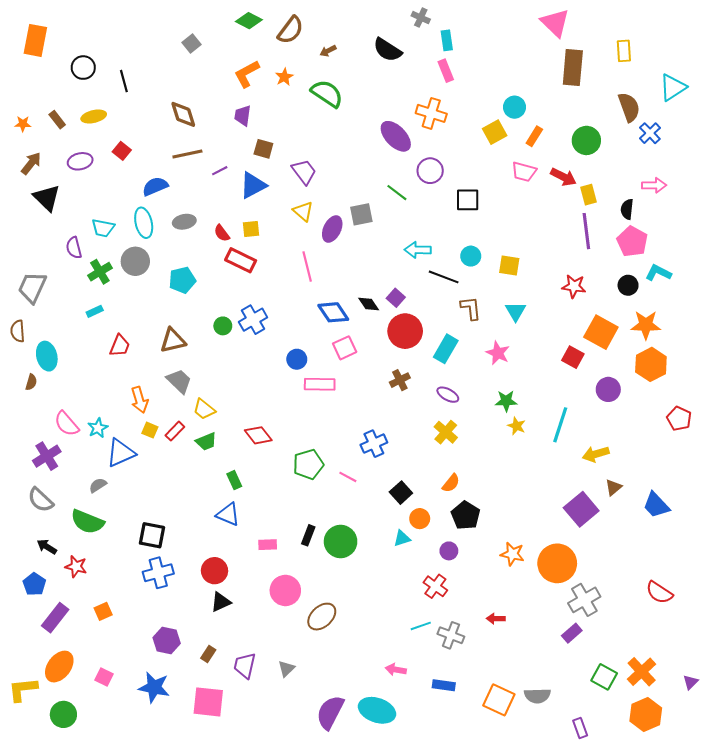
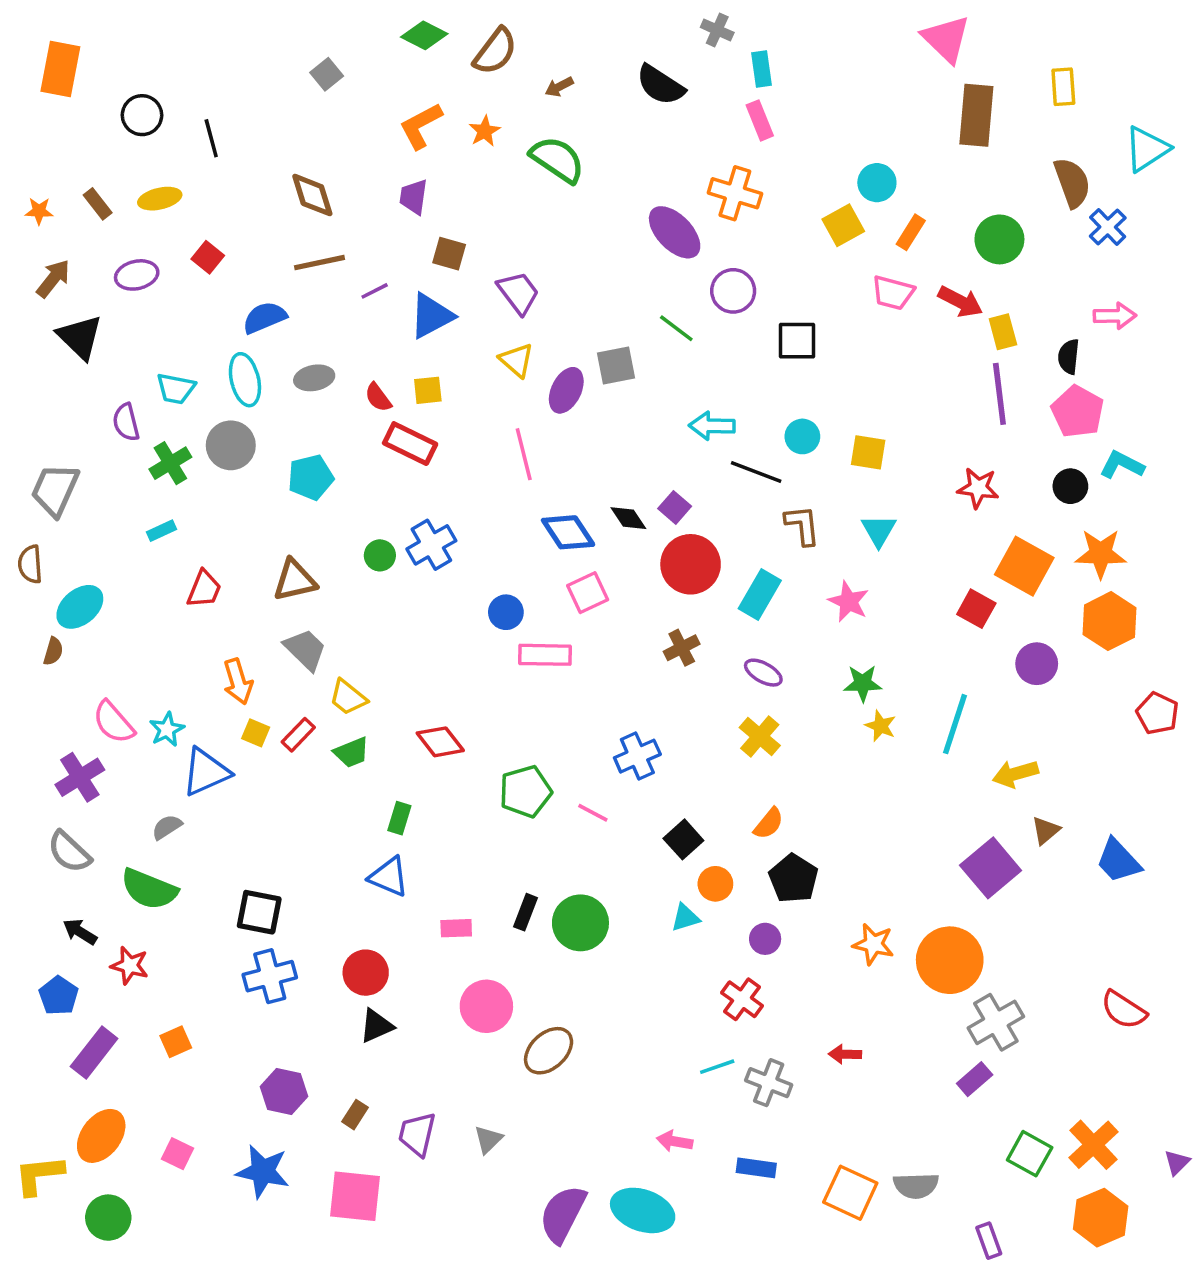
cyan ellipse: (47, 356) -> (80, 607), turned 64
green rectangle: (234, 480) -> (399, 818), turned 42

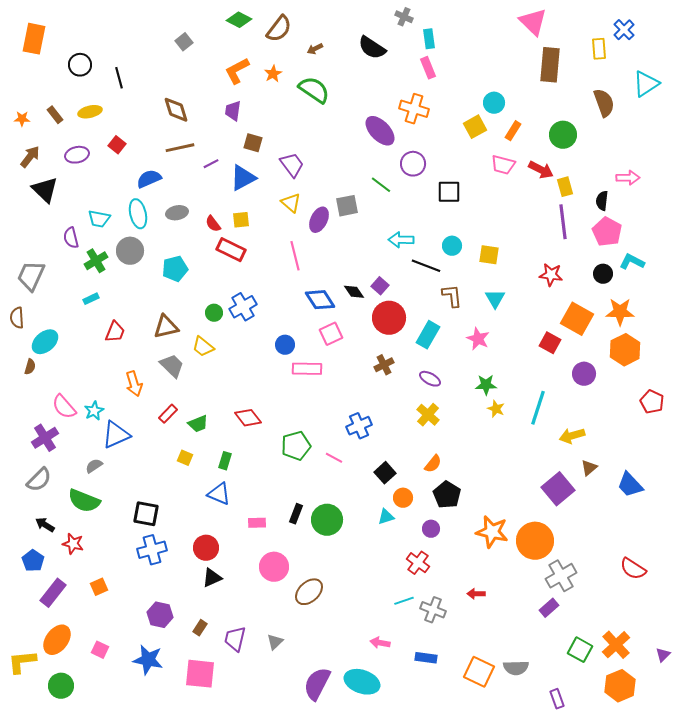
blue cross: (1108, 227) -> (624, 30), moved
yellow trapezoid: (348, 697) -> (203, 347), moved
yellow square: (256, 733) -> (185, 458), moved
gray semicircle: (69, 852) -> (39, 480), turned -88
orange star: (873, 944) -> (492, 532), size x1.4

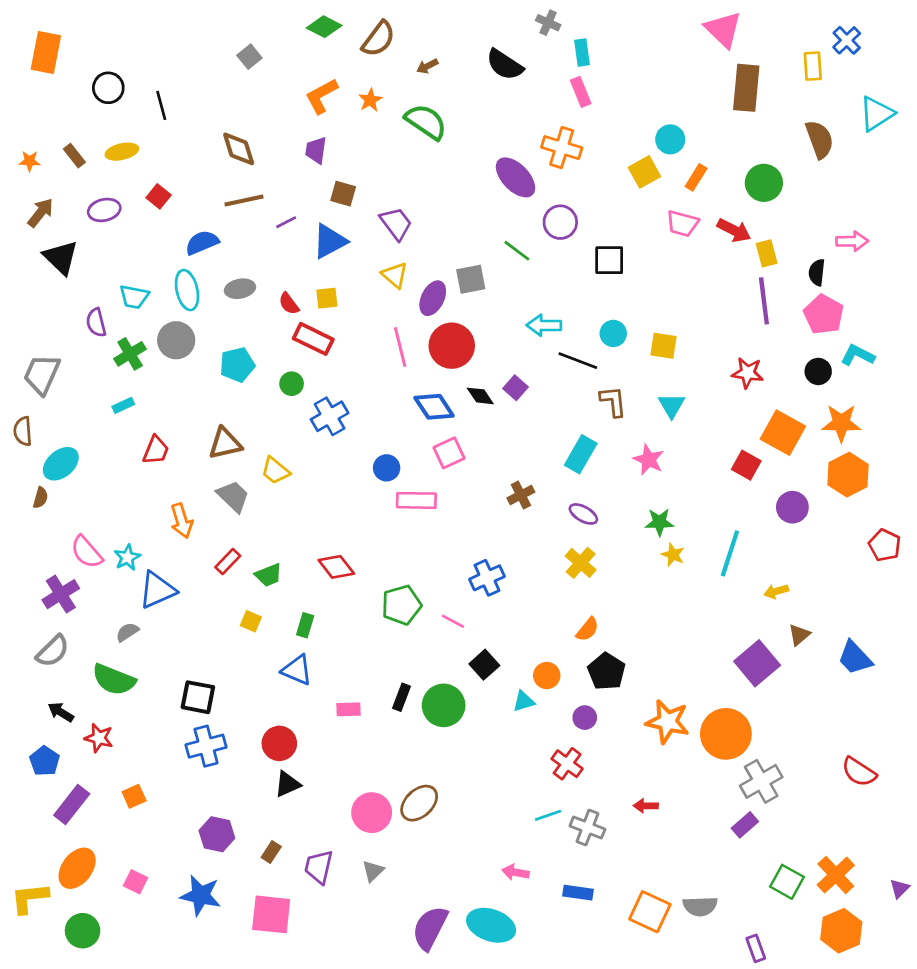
green circle: (214, 313) -> (292, 384), moved
red circle: (389, 318) -> (452, 346), moved
yellow arrow: (572, 436) -> (776, 591), size x0.7
black square: (385, 473) -> (484, 665), moved
pink circle: (274, 567) -> (372, 813), moved

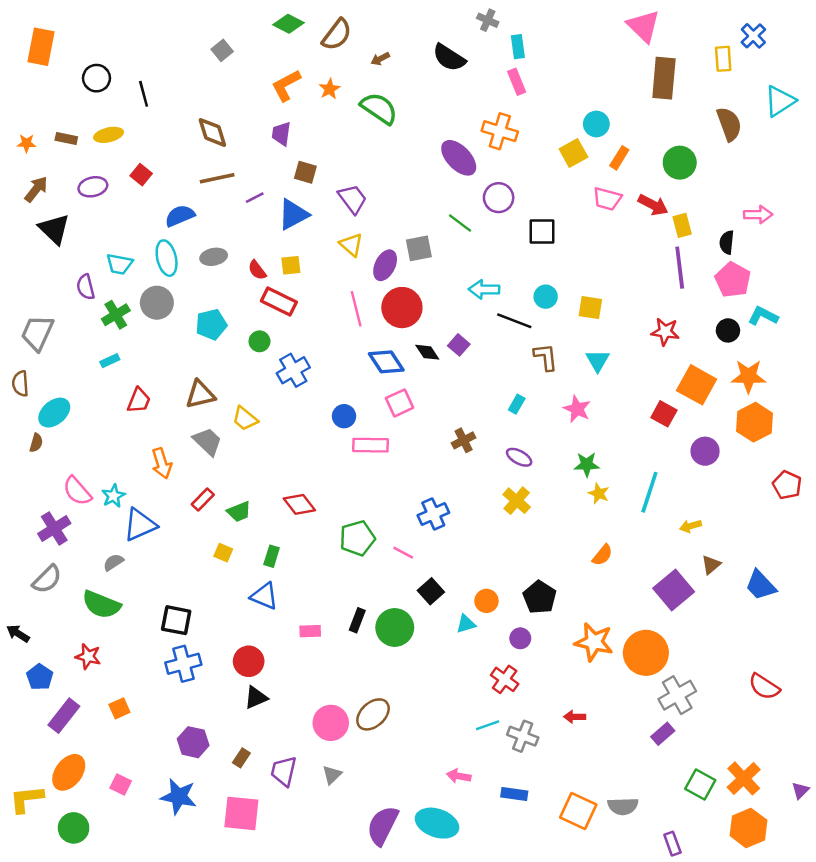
brown rectangle: (74, 156) -> (66, 138), turned -40
cyan rectangle: (581, 454) -> (517, 404), size x0.6
orange semicircle: (587, 629) -> (602, 555), moved
black arrow: (61, 712) -> (18, 634), moved

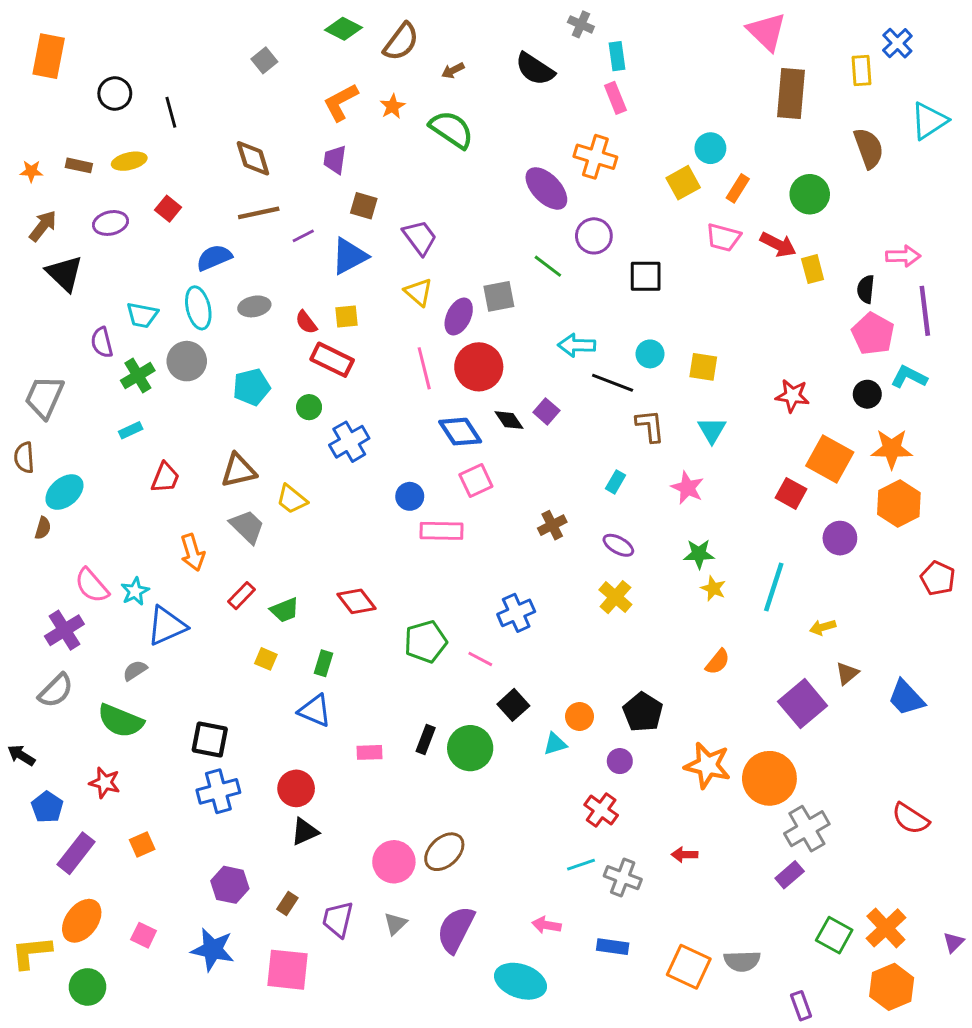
purple line: (680, 268) -> (925, 311), moved
purple semicircle: (383, 825) -> (456, 929), moved

